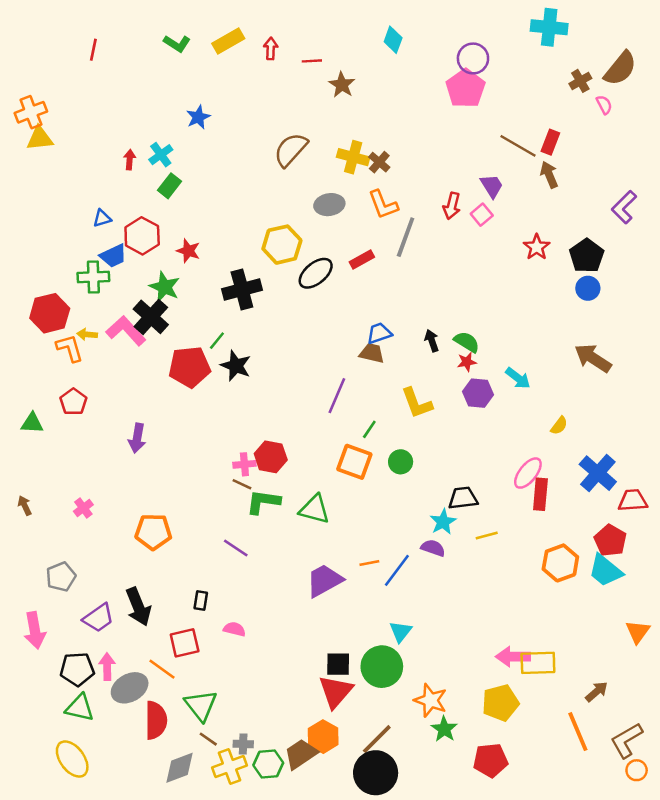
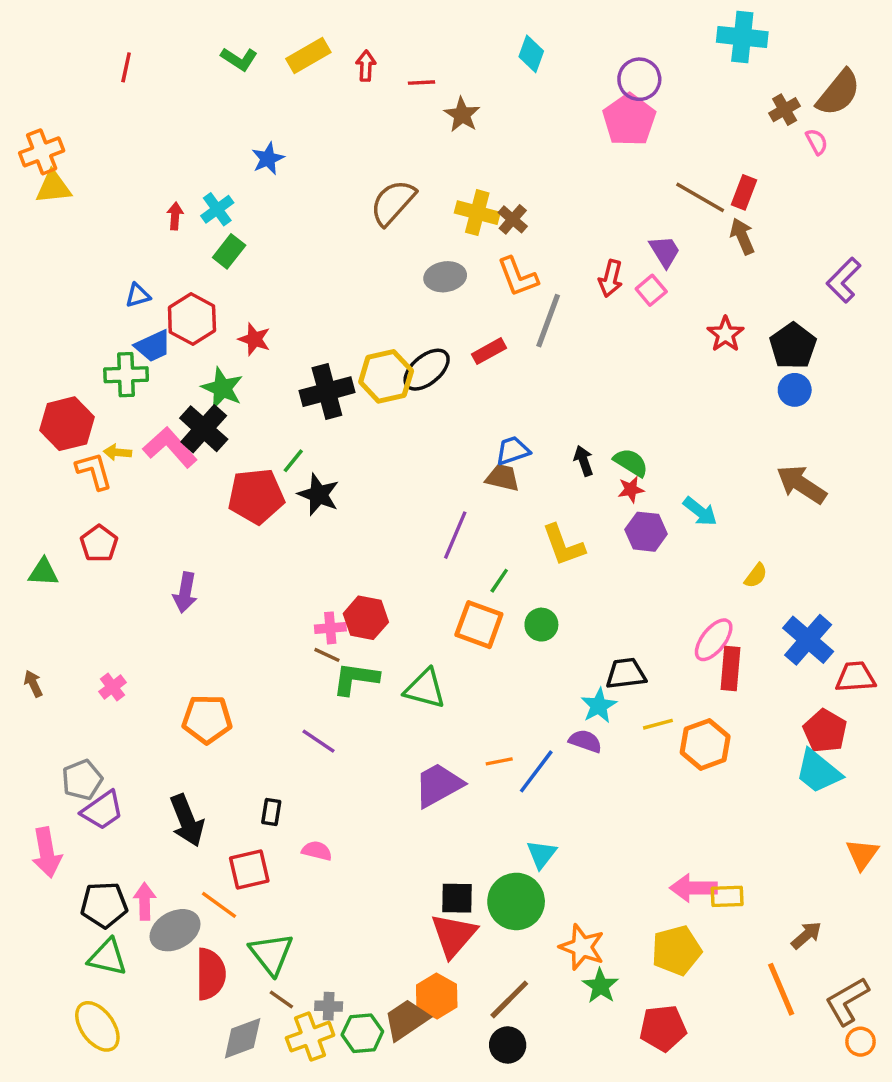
yellow hexagon: (282, 245) -> (386, 376), moved
orange hexagon: (560, 563) -> (705, 744), moved
purple trapezoid: (98, 618) -> (102, 810), moved
yellow rectangle: (538, 663) -> (727, 896), size x0.7
black circle: (376, 773) -> (508, 1045), size x0.6

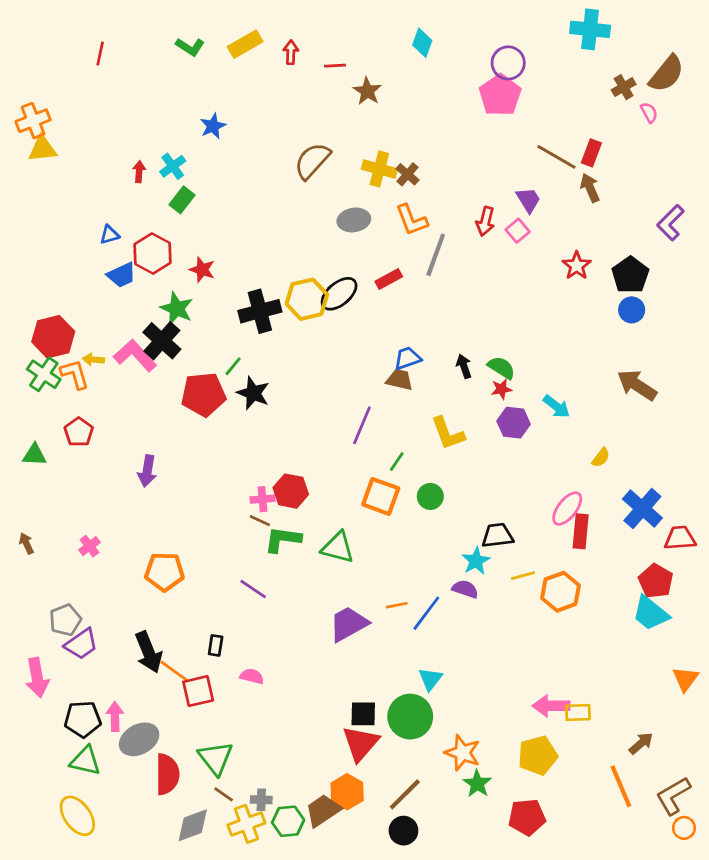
green cross: (126, 375) -> (44, 374), moved, turned 36
orange line: (219, 905) -> (174, 671), moved

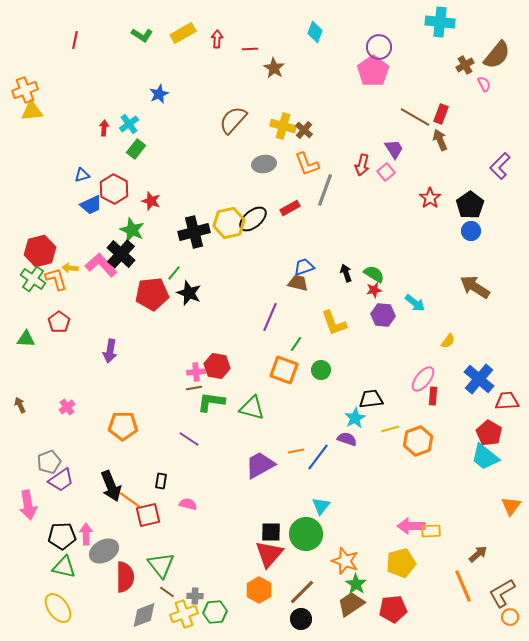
brown line: (260, 521) -> (194, 388), turned -35
red rectangle: (581, 531) -> (433, 396), size x0.7
brown trapezoid: (323, 810) -> (351, 604), moved

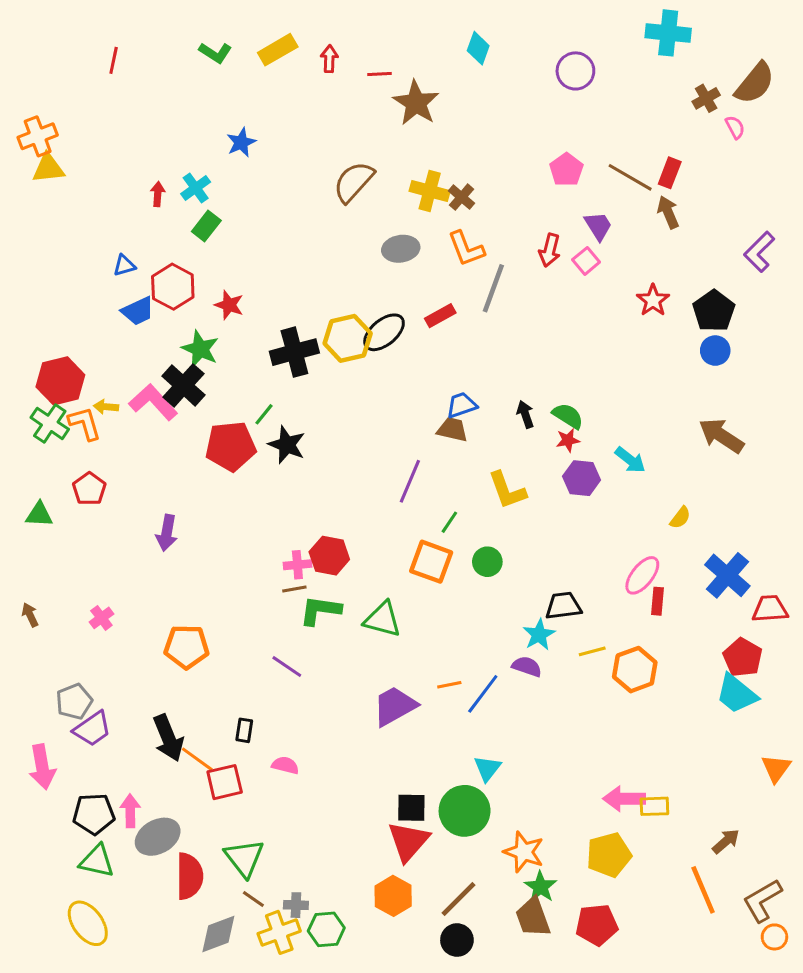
brown star: (274, 68) -> (416, 103), size x1.4
pink pentagon: (373, 71) -> (566, 170), moved, size x0.7
brown trapezoid: (351, 604) -> (533, 917), turned -76

